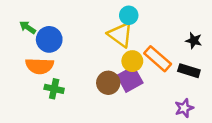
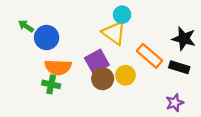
black star: (194, 41) -> (184, 39), size x1.5
yellow circle: (132, 61) -> (125, 75), moved
orange semicircle: (40, 66) -> (58, 67), moved
purple square: (130, 79) -> (97, 62), moved

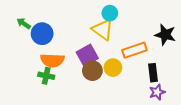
orange rectangle: (150, 56) -> (134, 50), turned -60
black rectangle: (179, 67) -> (153, 73), moved, turned 66

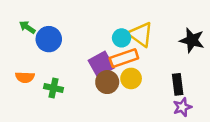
cyan circle: (110, 13) -> (122, 38), moved
yellow triangle: (103, 30) -> (141, 34), moved
orange rectangle: (134, 50) -> (124, 58), moved
orange semicircle: (52, 60) -> (25, 77), moved, size x0.7

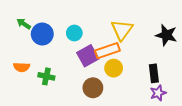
yellow triangle: (141, 34) -> (122, 30), turned 30
cyan circle: (122, 38) -> (74, 33), moved
brown circle: (107, 82) -> (93, 88), moved

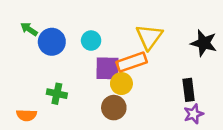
purple square: (88, 56) -> (108, 68), turned 30
orange semicircle: (22, 67) -> (27, 115), moved
yellow circle: (114, 68) -> (121, 84), moved

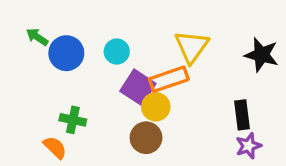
purple square: (108, 68) -> (138, 87), turned 32
orange semicircle: (27, 115) -> (55, 147), moved, turned -138

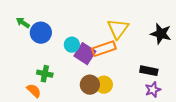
cyan circle: (117, 52) -> (72, 45), moved
yellow circle: (156, 107) -> (104, 85), moved
black rectangle: (242, 115) -> (149, 71), turned -72

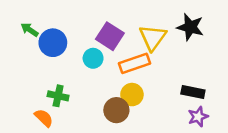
black star: (161, 34) -> (190, 27), moved
purple square: (85, 54) -> (110, 36), moved
yellow circle: (104, 85) -> (132, 95), moved

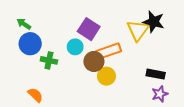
yellow triangle: (153, 38) -> (138, 30), moved
blue circle: (53, 43) -> (30, 44), moved
green cross: (58, 96) -> (49, 60), moved
brown circle: (116, 110) -> (94, 61), moved

